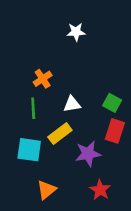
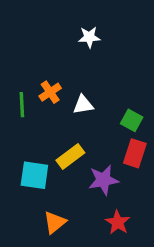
white triangle: (72, 104) -> (83, 105), moved
green line: (33, 108) -> (22, 105), moved

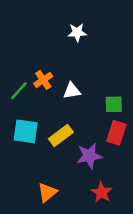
green line: (22, 105) -> (19, 91), turned 45
green square: (132, 120) -> (114, 104), turned -30
cyan square: (34, 175) -> (26, 131), moved

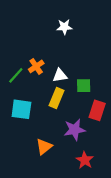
green square: (114, 104) -> (84, 86), moved
yellow rectangle: (61, 135) -> (56, 98), moved, turned -30
orange triangle: (47, 192) -> (44, 147), moved

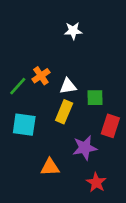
orange triangle: (44, 147) -> (50, 167), turned 36

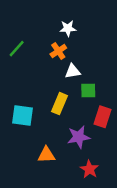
orange cross: (41, 76) -> (58, 51), moved
green line: (18, 86) -> (17, 49), moved
white triangle: (68, 86) -> (73, 71), moved

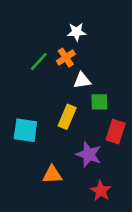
green line: (17, 49) -> (39, 62), moved
purple star: (79, 137) -> (89, 154), turned 30

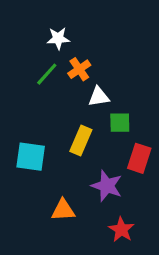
white star: (77, 32) -> (58, 38), moved

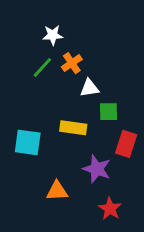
yellow rectangle: (81, 140) -> (73, 128), turned 75

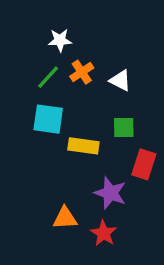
white triangle: (89, 88) -> (120, 80), moved, turned 36
cyan square: (28, 142) -> (48, 119), moved
red star: (110, 209) -> (104, 233), moved

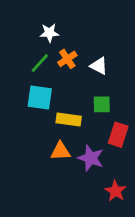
orange triangle: (65, 218) -> (60, 151), moved
red star: (104, 233) -> (115, 191), moved

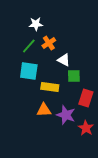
white triangle: (99, 66) -> (64, 60), moved
red star: (115, 191) -> (86, 128), moved

